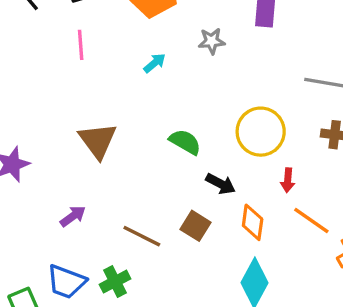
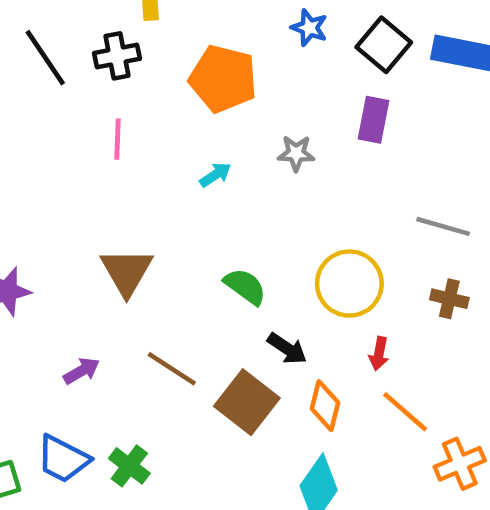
brown square: (195, 226) -> (247, 402), size x1.5
brown line: (142, 236) -> (172, 369), moved
green cross: (115, 282) -> (129, 466), turned -32

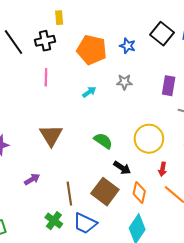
blue star: (309, 28) -> (128, 46), moved
purple rectangle: (373, 120) -> (169, 86), moved
brown line: (172, 369) -> (69, 194), moved, turned 50
blue trapezoid: (63, 459) -> (85, 223), moved

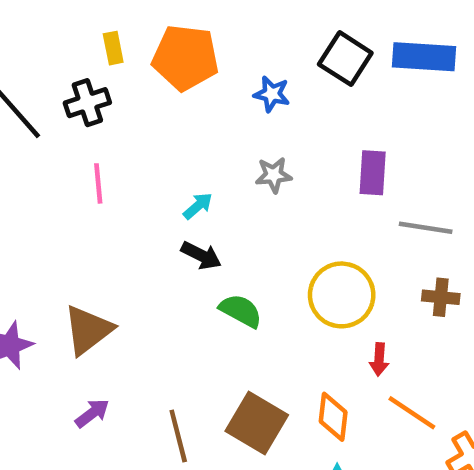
orange pentagon: (92, 50) -> (185, 58), moved
brown triangle: (51, 135) -> (88, 330), moved, turned 30
black arrow: (122, 168) -> (201, 255), moved

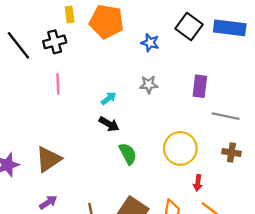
green semicircle: (241, 311) -> (128, 154), turned 30

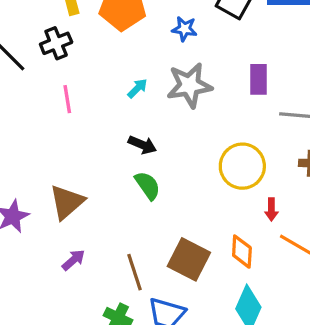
gray star: (149, 85) -> (189, 85), size x1.8
cyan arrow: (109, 98) -> (137, 88), moved
green semicircle: (128, 154) -> (148, 185), moved

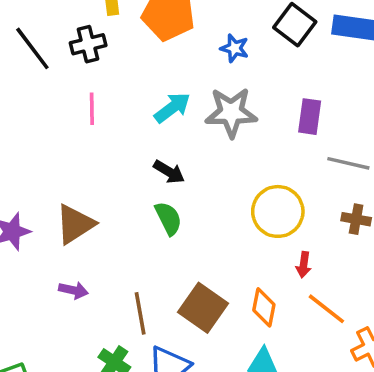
cyan arrow: (137, 88) -> (172, 108), size x1.5
purple arrow: (73, 260) -> (73, 290), turned 45

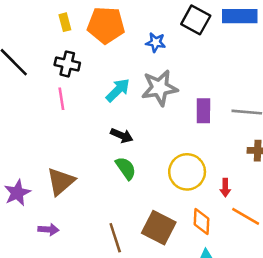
black cross: (88, 44) -> (67, 64), moved, turned 35
purple rectangle: (310, 117) -> (203, 111), moved
yellow circle: (278, 211) -> (187, 172), moved
purple arrow: (73, 290) -> (48, 230), moved

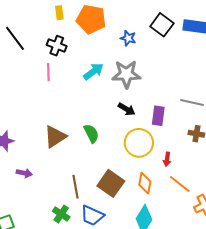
purple rectangle: (203, 111) -> (158, 116), moved
black arrow: (122, 136) -> (127, 109), moved
brown triangle: (61, 181) -> (55, 137), moved

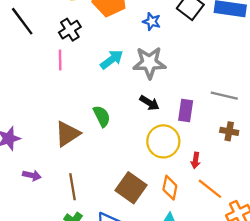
black cross: (57, 46) -> (70, 30), turned 36
green semicircle: (91, 133) -> (102, 116), moved
brown line: (76, 187) -> (73, 187), moved

